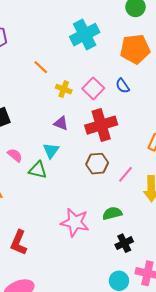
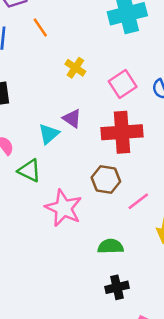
orange line: (41, 67) -> (40, 28), moved
yellow cross: (64, 89) -> (75, 68), moved
cyan triangle: (51, 150) -> (49, 134), moved
pink star: (75, 222) -> (63, 208), moved

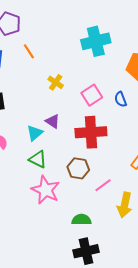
green triangle: (29, 170) -> (38, 159), moved
black cross: (117, 287) -> (86, 251), size x1.4

